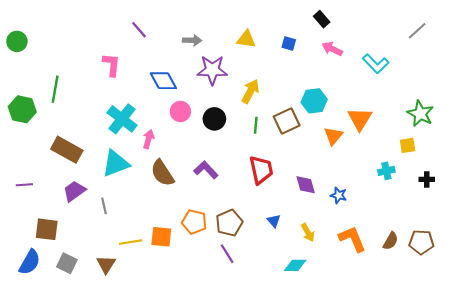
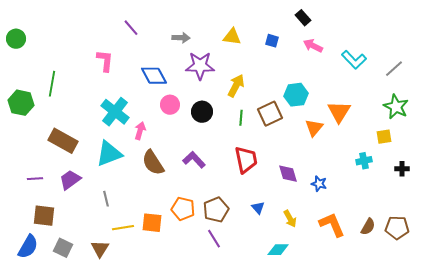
gray line: (417, 31) -> (394, 69), moved
purple line: (24, 185) -> (35, 179), moved
gray line: (104, 206) -> (106, 199), moved

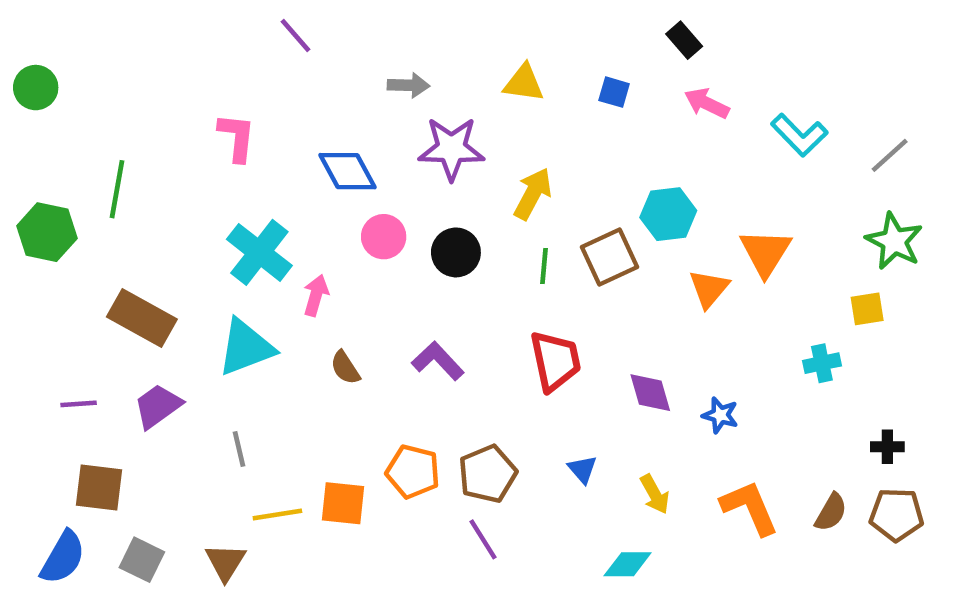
purple line: (131, 28) -> (295, 36), moved
brown semicircle: (153, 163) -> (345, 368), size x0.6
black cross: (402, 169) -> (887, 447), moved

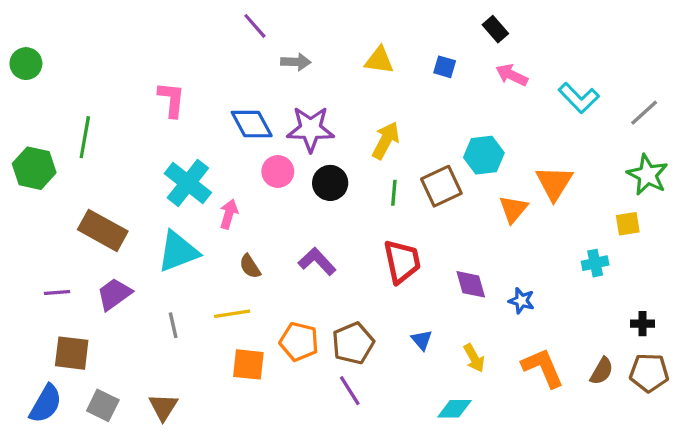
purple line: (295, 36) -> (255, 26), moved
purple star: (451, 149) -> (311, 129), moved
yellow line: (277, 515) -> (232, 314), moved

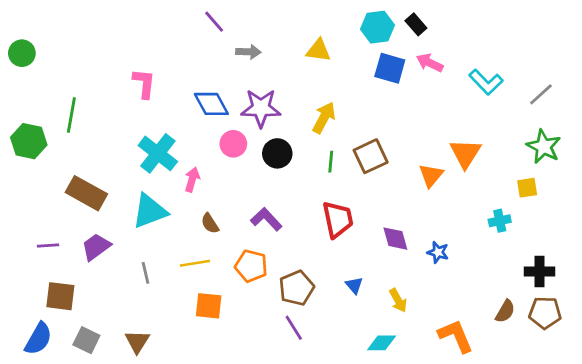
blue square: (445, 67) -> (390, 68), moved, size x1.6
cyan hexagon: (484, 155) -> (377, 27), moved
black cross: (643, 324) -> (540, 271), size x1.5
orange pentagon: (299, 342) -> (251, 266), moved
orange L-shape: (543, 368) -> (456, 336), moved

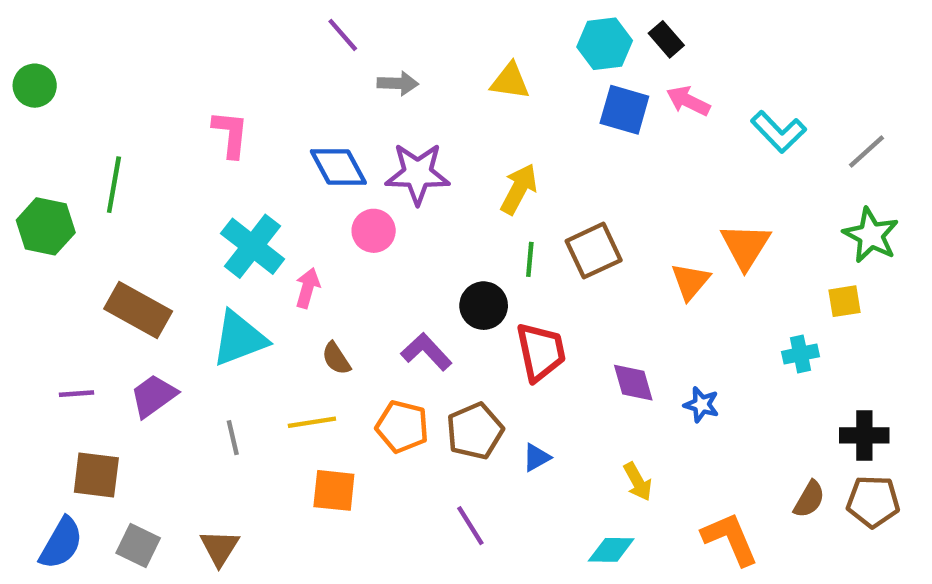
black circle: (277, 153) -> (484, 306), moved
blue triangle: (354, 285) -> (536, 457), moved, turned 42
brown pentagon: (296, 288) -> (475, 431), moved

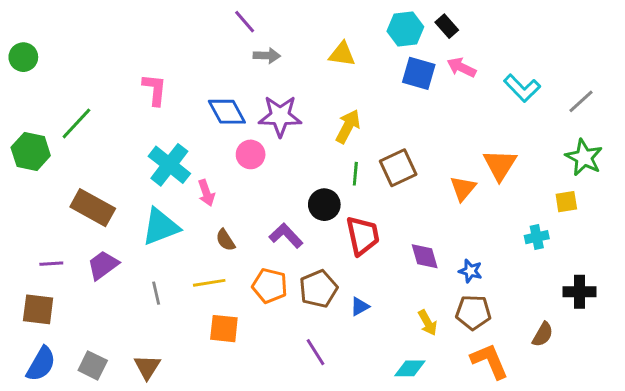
purple line: (343, 35) -> (245, 22), moved
green line: (114, 185) -> (76, 123), turned 33
pink arrow: (308, 288) -> (206, 193), turned 145
brown square: (96, 475) -> (38, 309), moved
brown pentagon: (873, 501) -> (473, 312), moved

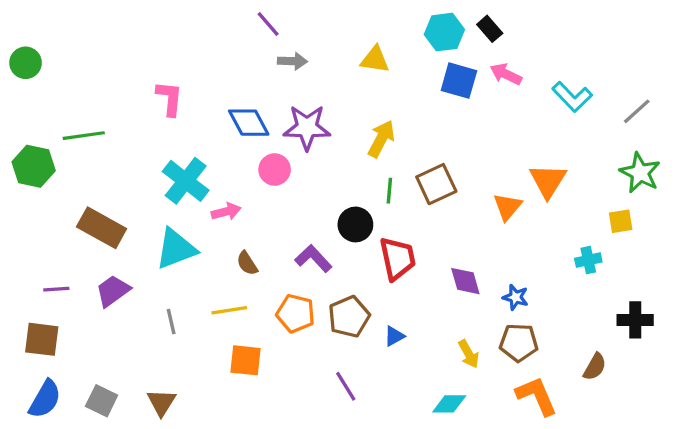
green line: (76, 123) -> (84, 136), turned 39
pink arrow: (206, 193) -> (226, 212), turned -85

